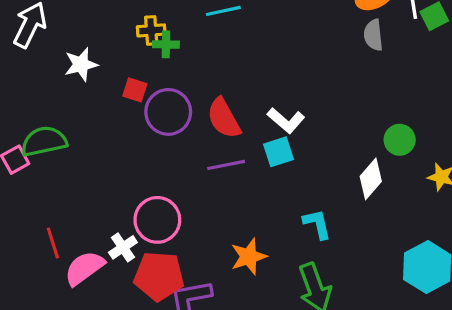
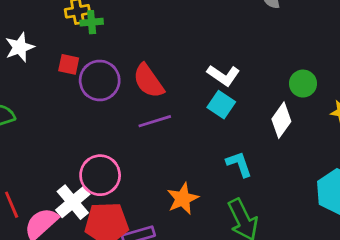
white L-shape: (286, 120) -> (223, 75), moved
cyan square: (278, 152) -> (221, 105), moved, turned -32
white cross: (123, 247) -> (73, 202), size x1.4

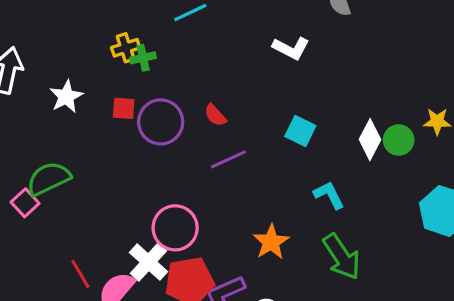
white L-shape: (223, 75) -> (291, 48), moved
red semicircle: (148, 81) -> (215, 115), size x0.6
green circle: (303, 84) -> (399, 140), moved

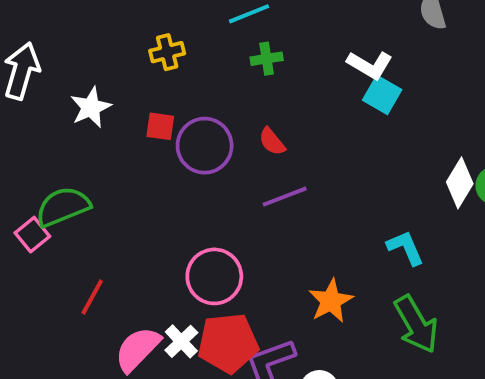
green cross: (143, 58) -> (267, 59), moved
cyan square: (300, 131) -> (382, 95), moved
white cross: (149, 262) -> (181, 341), moved, size x0.7
red line: (80, 274) -> (92, 297), moved, turned 56

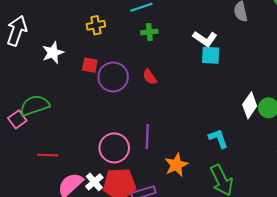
cyan square: (382, 95) -> (211, 55), turned -30
purple line: (285, 197) -> (147, 136), moved, turned -70
red line: (92, 297) -> (48, 155), turned 60

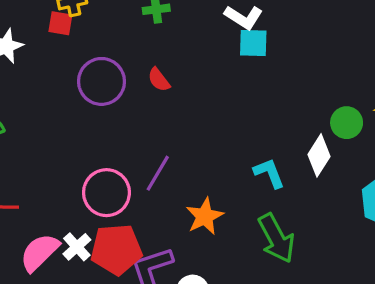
red square: (90, 65) -> (60, 23), moved
white diamond: (250, 105) -> (319, 155), moved
purple line: (147, 136) -> (158, 173), turned 30

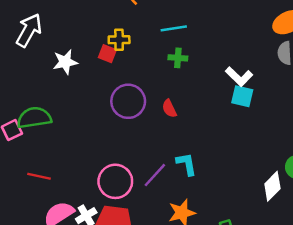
cyan L-shape: (269, 173) -> (187, 164), moved

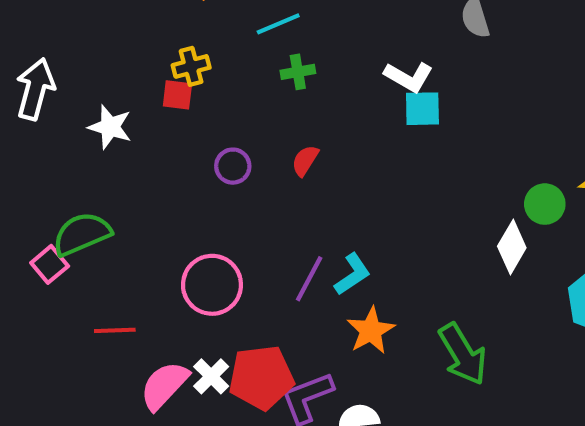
white star: (65, 62) -> (110, 127), turned -30
purple circle: (128, 101) -> (233, 166), size x0.6
red semicircle: (169, 108) -> (305, 161), turned 72
cyan L-shape: (187, 164) -> (352, 274), moved, turned 80
pink circle: (115, 181) -> (212, 285), moved

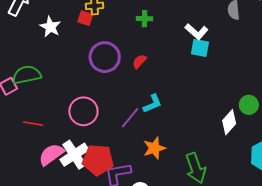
purple circle: (233, 166) -> (105, 57), size x1.8
cyan L-shape: (352, 274) -> (153, 104), moved
white cross: (211, 376) -> (74, 155), size x1.6

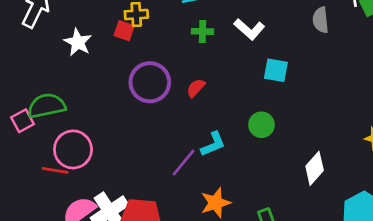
white L-shape: (196, 32) -> (249, 29), moved
green circle: (249, 105) -> (261, 125), moved
pink circle: (83, 111) -> (73, 149), moved

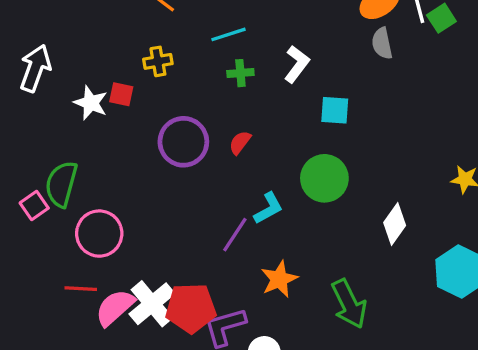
white L-shape: (249, 29) -> (297, 64), turned -88
red square: (124, 31) -> (121, 94), moved
green semicircle: (47, 106) -> (61, 184), turned -57
green circle: (261, 125) -> (324, 178), size x1.5
red line: (55, 170) -> (81, 289), moved

